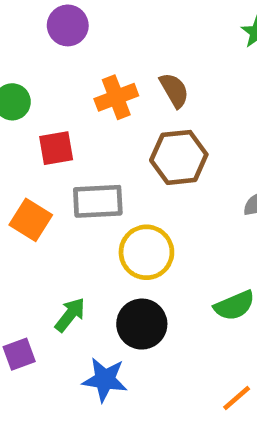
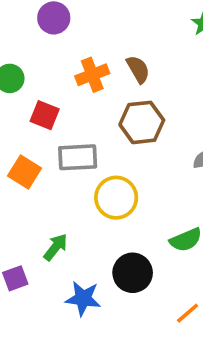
red square: (56, 148) -> (45, 115), turned 32
black circle: (142, 324) -> (133, 273), moved

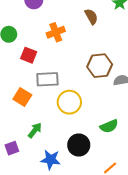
brown semicircle: (138, 69) -> (91, 17), moved
brown hexagon: (142, 122) -> (100, 66), moved
orange square: (24, 172) -> (22, 97), moved

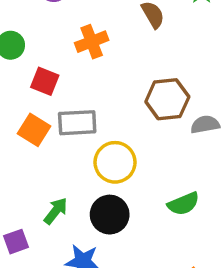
orange square: (22, 97) -> (34, 130), moved
black circle: (79, 145) -> (110, 215), moved

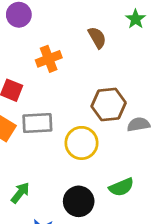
yellow circle: (115, 162) -> (81, 143), moved
black circle: (110, 215) -> (79, 201), moved

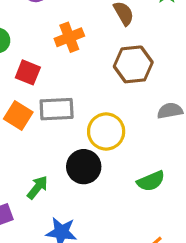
brown hexagon: (109, 104) -> (133, 64), moved
black circle: (79, 201) -> (84, 167), moved

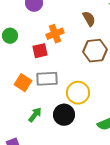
red square: (28, 72) -> (40, 51), moved, turned -35
green arrow: (37, 187) -> (35, 115), moved

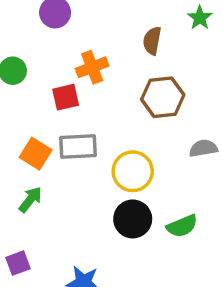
brown semicircle: (89, 19) -> (152, 41), turned -140
green arrow: (35, 115) -> (30, 200), moved
black circle: (64, 115) -> (133, 219), moved

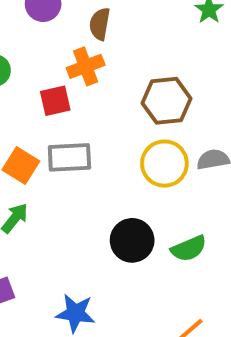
brown semicircle: (152, 41) -> (100, 24), moved
yellow circle: (133, 171) -> (164, 164), moved

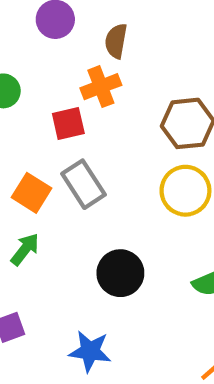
gray rectangle: (69, 157) -> (84, 184), turned 60
black circle: (132, 240) -> (120, 273), moved

